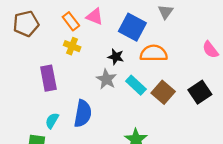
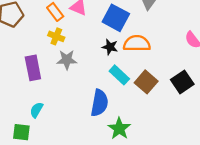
black star: (116, 57) -> (110, 47), moved
gray star: (106, 79) -> (67, 60), moved, turned -30
blue semicircle: (83, 114) -> (99, 103), moved

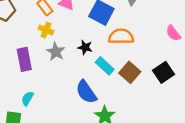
black star: (110, 47) -> (85, 47), moved
gray star: (67, 60) -> (56, 52), turned 30
blue semicircle: (99, 103) -> (86, 92), turned 135

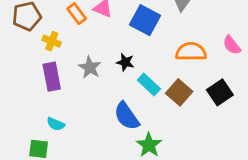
yellow cross: (46, 30) -> (52, 41), moved
orange semicircle: (121, 36) -> (191, 52), moved
cyan semicircle: (27, 99) -> (56, 124), turned -96

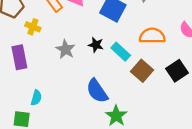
purple rectangle: (52, 77) -> (19, 57), moved
cyan rectangle: (149, 85) -> (121, 52), moved
cyan semicircle: (56, 124) -> (36, 98), turned -98

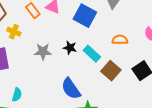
orange semicircle: (152, 36) -> (120, 40), size x0.7
gray star: (66, 49) -> (43, 52), turned -30

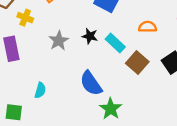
gray star: (43, 52) -> (59, 41), turned -30
cyan semicircle: (17, 95) -> (40, 90), moved

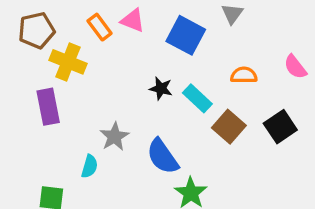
yellow cross: (25, 18) -> (68, 62), size x1.5
gray star: (59, 41) -> (114, 137), moved

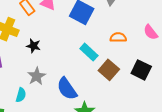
black star: (161, 88) -> (33, 46), moved
black square: (280, 127) -> (141, 70), turned -30

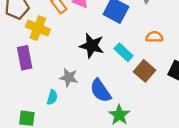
black star: (33, 46) -> (92, 46), moved, size x1.6
gray star: (37, 76) -> (69, 78), turned -30

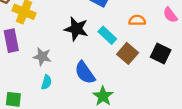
gray star: (69, 78) -> (42, 57), moved
cyan semicircle: (52, 97) -> (46, 82), moved

